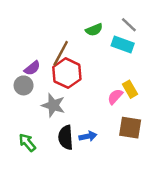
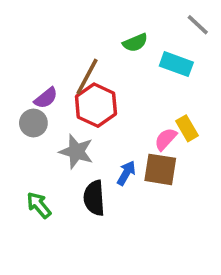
gray line: (129, 25) -> (198, 25), moved
brown square: (130, 128) -> (160, 169), moved
blue arrow: (88, 136) -> (126, 173), moved, turned -49

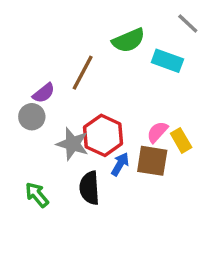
green semicircle: (135, 43) -> (128, 40), size x1.4
red hexagon: (96, 105) -> (103, 135), moved
yellow rectangle: (187, 128) -> (181, 140), moved

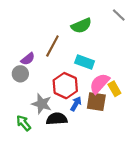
cyan rectangle: (167, 61) -> (85, 62), moved
pink semicircle: (157, 132) -> (99, 83), size x1.5
gray star: (73, 144) -> (42, 104), moved
black semicircle: (89, 188) -> (57, 119), turned 90

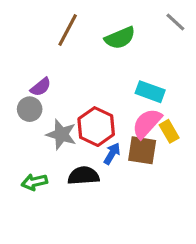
brown line: (52, 46) -> (68, 30), moved
cyan rectangle: (85, 62) -> (150, 92), moved
gray star: (42, 104) -> (61, 134), moved
green arrow: (24, 123) -> (34, 182), turned -63

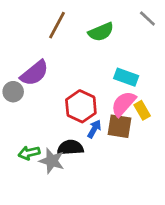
purple semicircle: (41, 87) -> (34, 73), size x1.6
gray circle: (30, 109) -> (13, 92), moved
gray star: (61, 134) -> (52, 161), moved

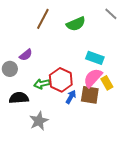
purple semicircle: (34, 73) -> (26, 55), size x0.6
black semicircle: (70, 148) -> (19, 98), moved
green arrow: (29, 153) -> (42, 84), moved
gray star: (52, 161) -> (39, 121), turned 30

